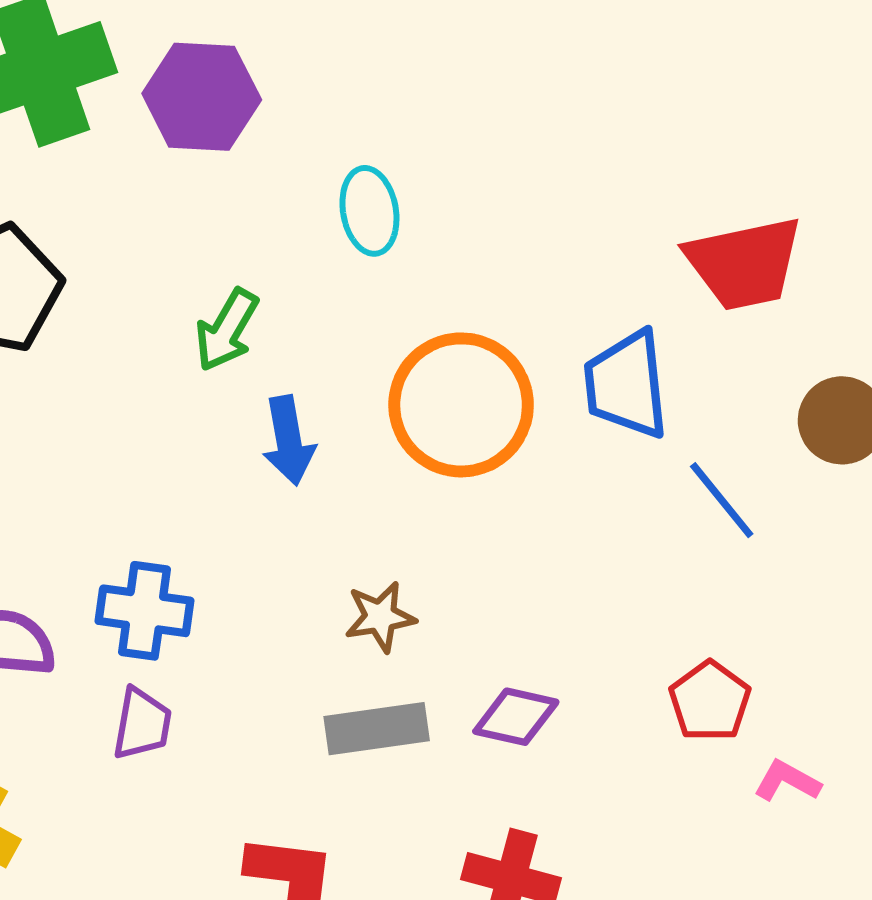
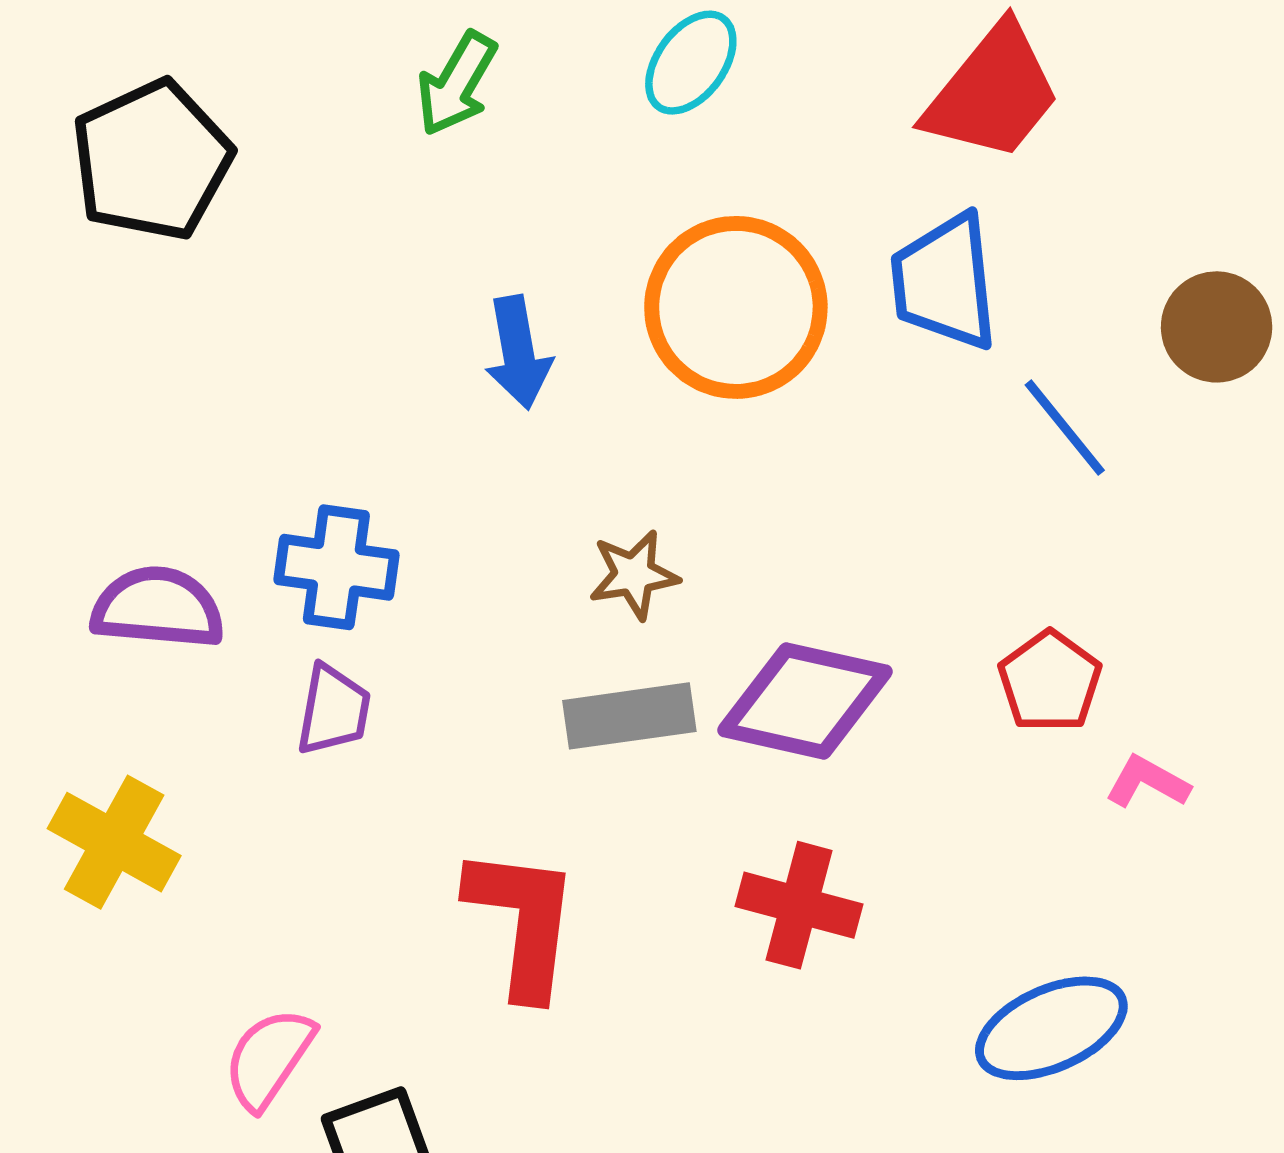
cyan ellipse: (369, 211) -> (691, 63), moved, turned 46
red trapezoid: (744, 263) -> (993, 93), moved, turned -39
green arrow: (227, 330) -> (457, 84), moved
purple diamond: (516, 717) -> (805, 701), size x1.6

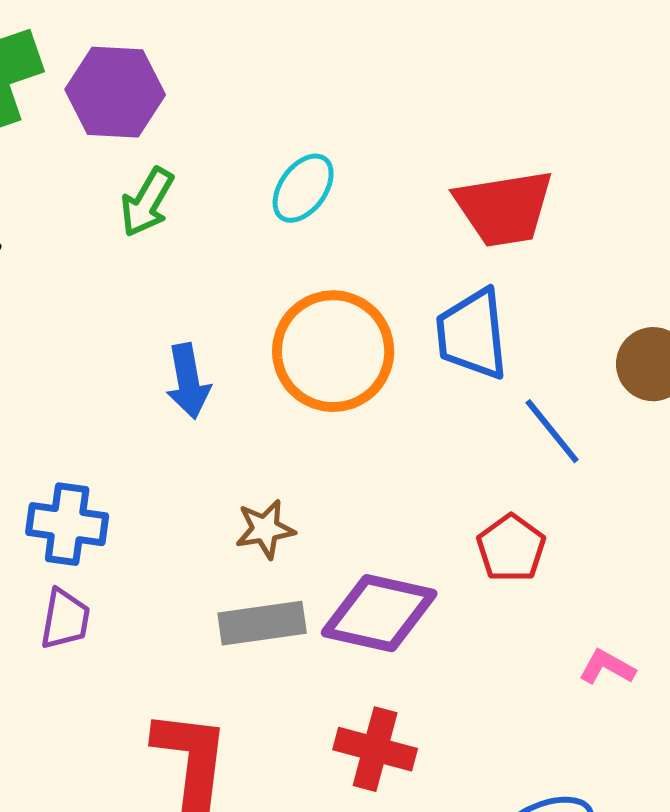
red trapezoid: (993, 93) -> (504, 208), turned 42
red pentagon: (1050, 681) -> (511, 548), moved

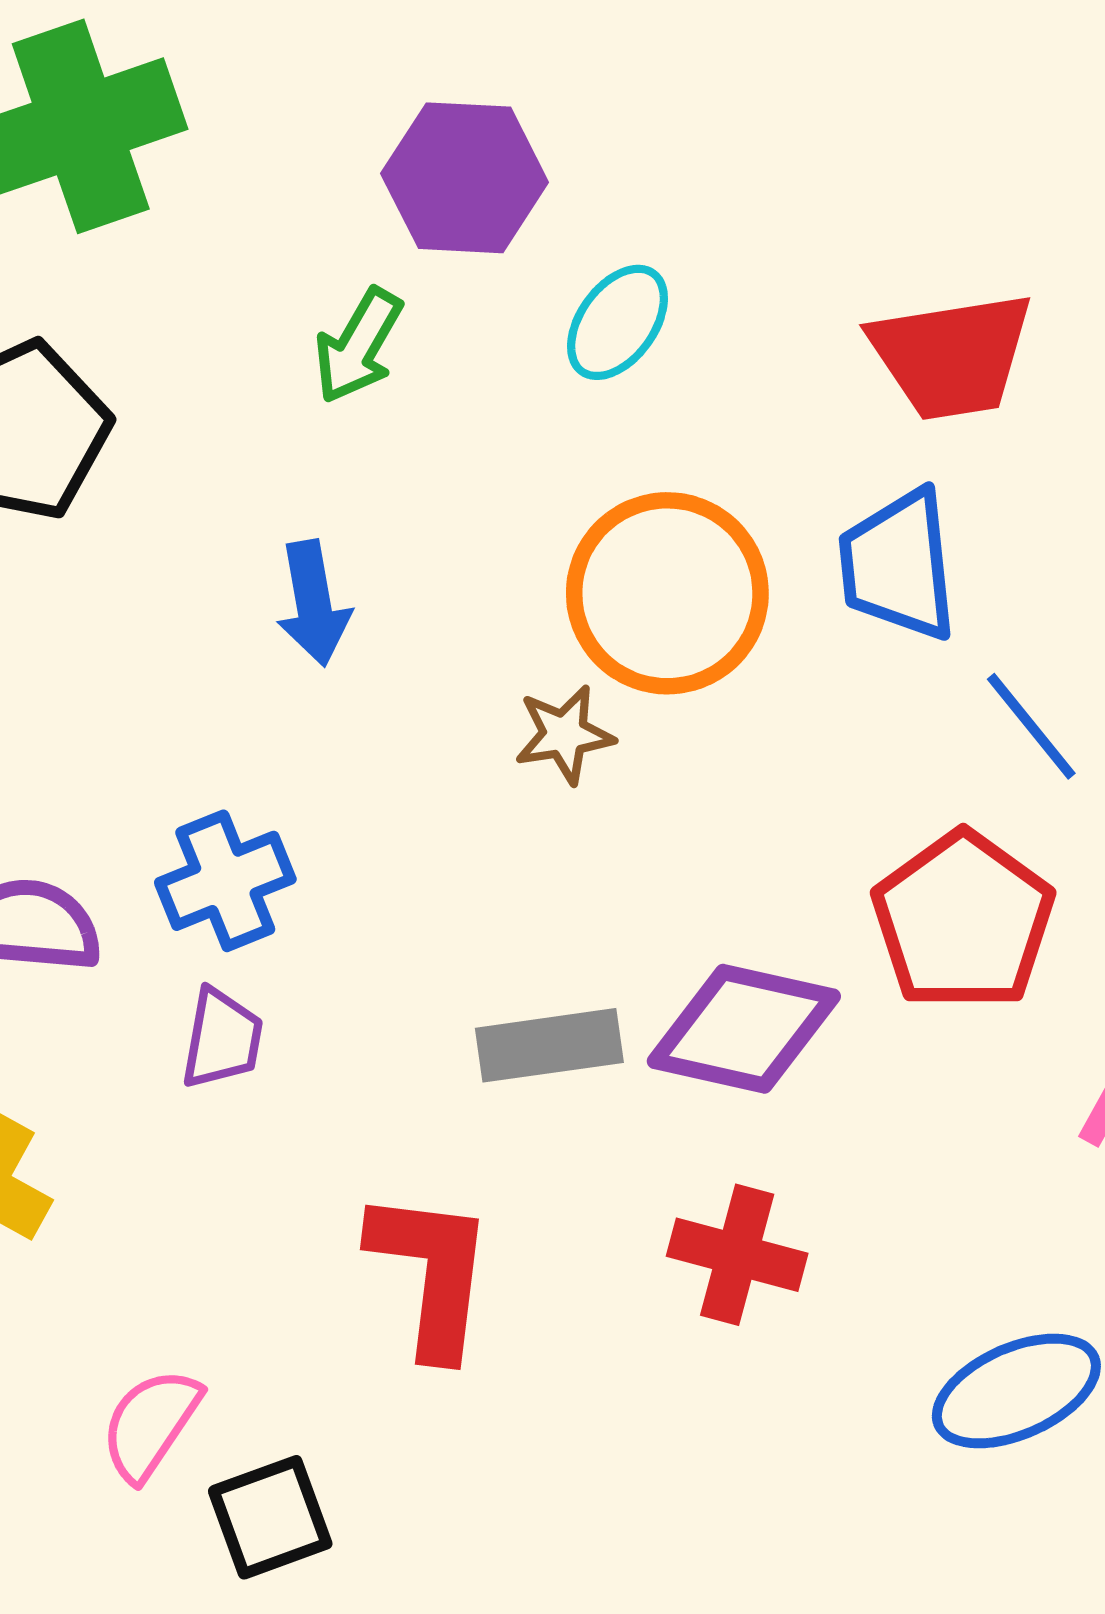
purple hexagon: (115, 92) -> (465, 178), moved
blue arrow: (188, 381) -> (313, 603), moved
blue cross: (67, 524) -> (225, 881), turned -30
brown star: (265, 529) -> (564, 735), moved
red pentagon: (511, 548) -> (963, 921), size x1.6

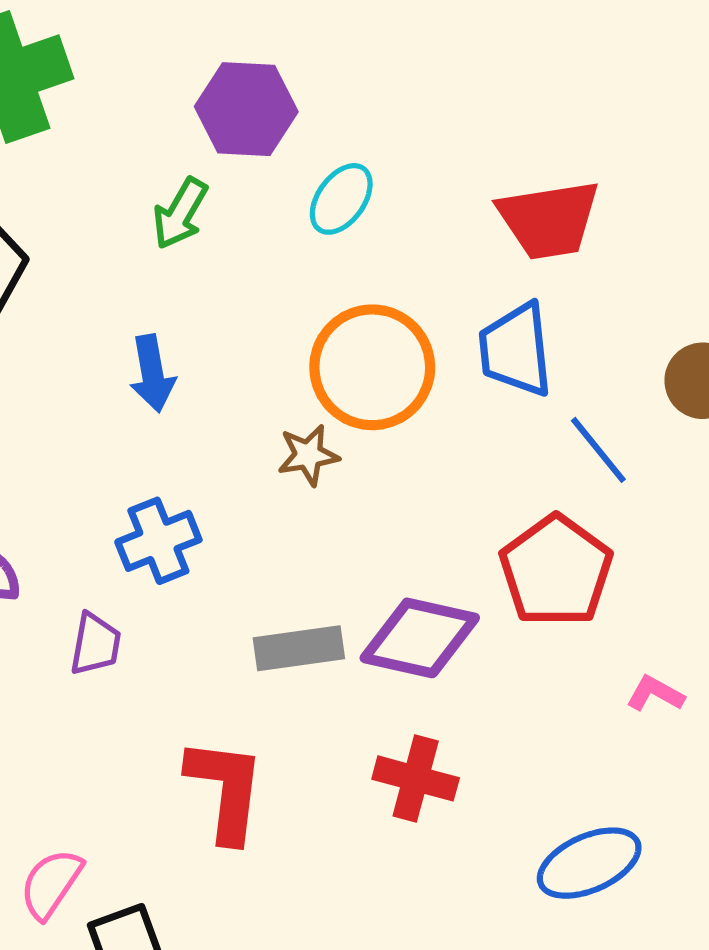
blue cross: (225, 881) -> (158, 541), moved

